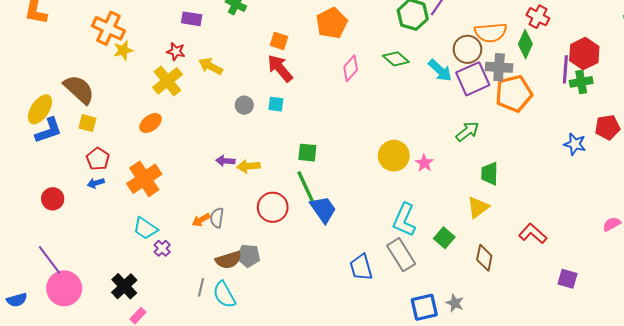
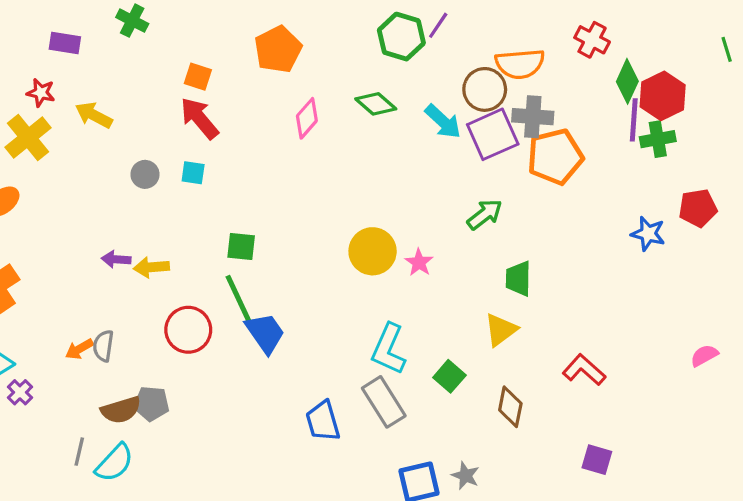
green diamond: (525, 44) -> (627, 81), moved
purple square: (567, 279) -> (597, 460), moved
cyan semicircle: (224, 295) -> (115, 463), turned -108

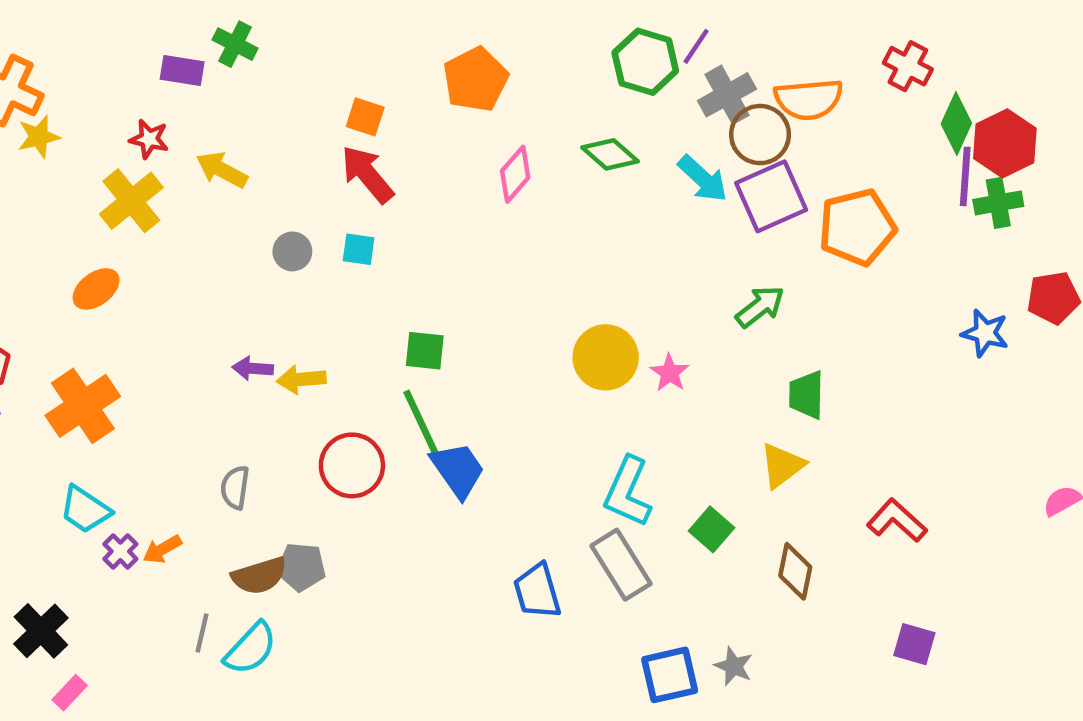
green cross: (132, 21) -> (235, 44), moved
gray cross: (533, 117) -> (727, 95), moved, turned -33
orange arrow: (79, 349) -> (162, 549), moved

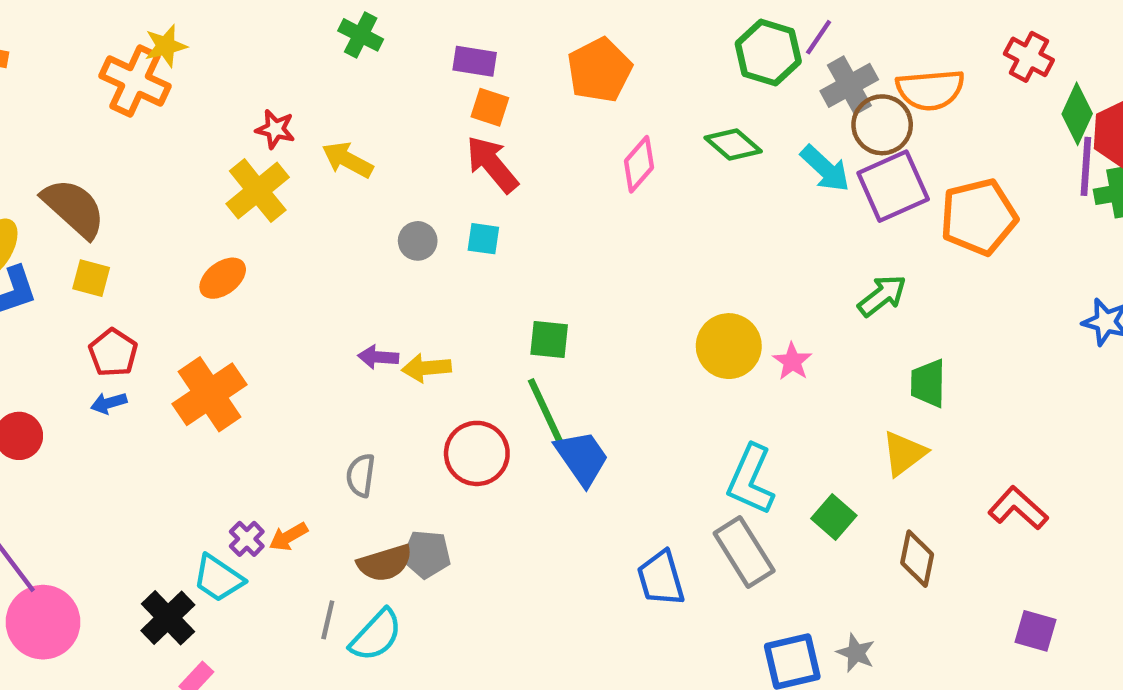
purple rectangle: (182, 71) -> (475, 61), moved
yellow star: (39, 137) -> (166, 46), moved
cyan trapezoid: (85, 510) -> (218, 578), moved

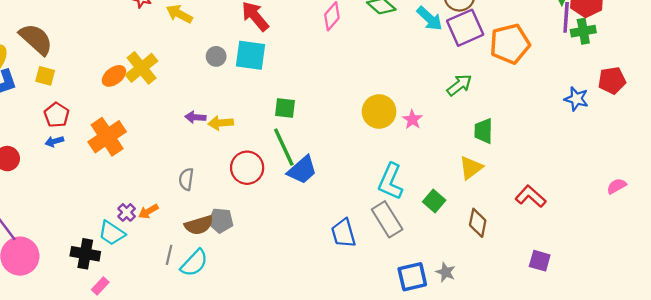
yellow cross: (258, 191) -> (142, 68), moved
cyan square: (483, 239) -> (251, 55), size x1.8
blue trapezoid: (582, 458) -> (302, 170), turned 84
black cross: (168, 618) -> (85, 254), turned -36

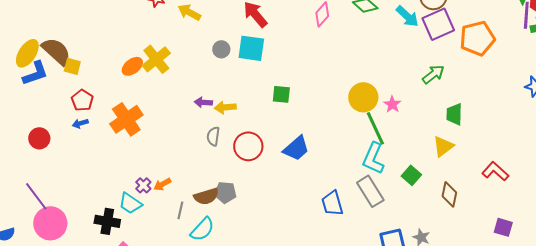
brown semicircle: (36, 39) -> (56, 51), moved
green line: (284, 147) -> (375, 128), moved
gray semicircle: (186, 179) -> (213, 136), moved
gray line: (169, 255) -> (180, 210), moved

